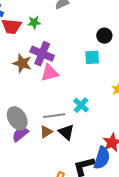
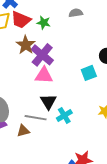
cyan square: (92, 57) -> (89, 73), turned -35
brown star: (22, 63) -> (26, 45), moved
black triangle: (66, 132) -> (48, 102), moved

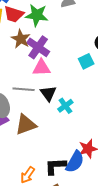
green star: (44, 23) -> (37, 15), size x1.6
gray line: (36, 118) -> (24, 89), moved
brown triangle: (23, 131) -> (26, 125), size x1.6

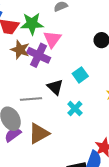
cyan square: (86, 61) -> (80, 75), moved
pink triangle: (41, 68) -> (52, 39), moved, turned -42
black triangle: (48, 93) -> (55, 87), moved

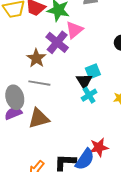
brown star: (20, 50) -> (36, 58), moved
black triangle: (55, 87) -> (84, 81), moved
cyan cross: (75, 109) -> (89, 95), moved

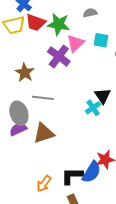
brown star: (36, 58) -> (25, 73), moved
cyan square: (93, 71) -> (101, 40), moved, turned 35
black triangle: (84, 81) -> (103, 96), moved

